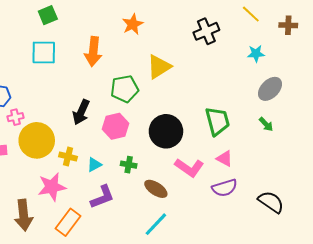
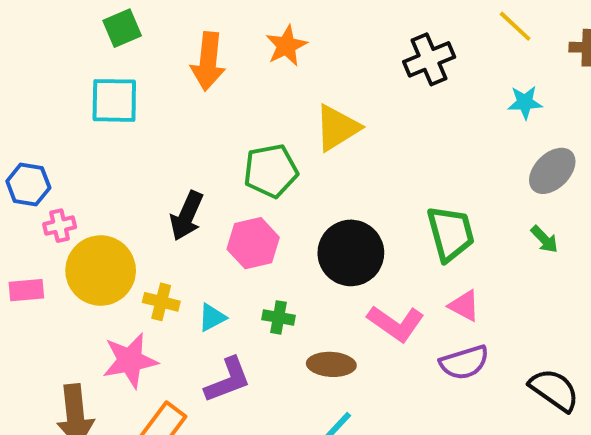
orange arrow: (93, 51) -> (208, 61), moved
brown ellipse: (156, 189) -> (331, 364), turned -30

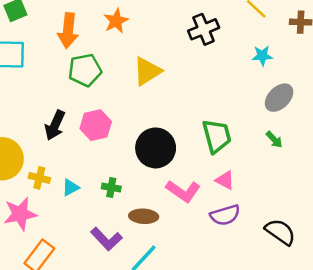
green pentagon: (271, 171) -> (85, 70), moved
pink hexagon: (253, 243) -> (96, 125), moved
purple L-shape: (228, 380) -> (106, 239), moved, turned 68

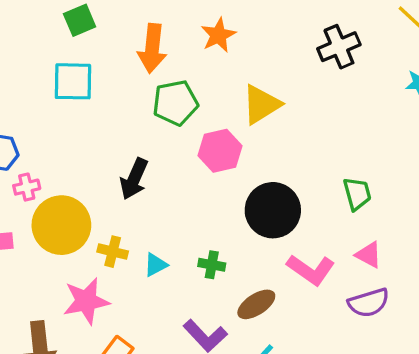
pink hexagon: (96, 125) -> (220, 151), moved
green trapezoid: (217, 136) -> (357, 194), size x0.7
brown ellipse: (144, 216) -> (256, 304), turned -36

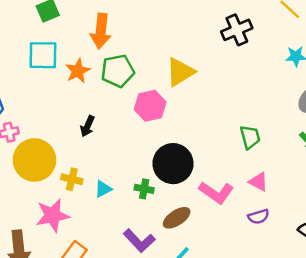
orange star: (218, 35) -> (78, 71), moved
black arrow: (134, 179) -> (87, 126), size x0.7
black circle: (273, 210) -> (173, 164), moved
purple semicircle: (369, 303) -> (259, 217), size x0.7

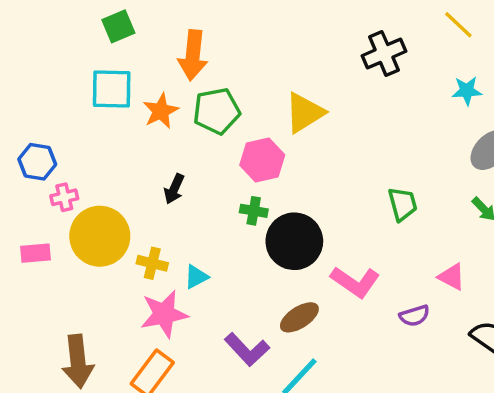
pink triangle: (259, 182) -> (452, 277), moved
green cross: (144, 189) -> (254, 211), moved
pink star: (53, 215) -> (164, 314), moved

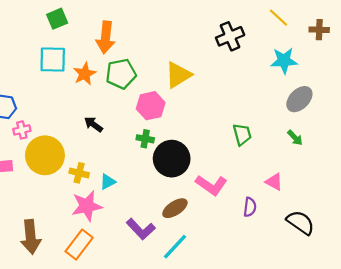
cyan star: (467, 91) -> (284, 61), size x1.4
black arrow: (174, 189) -> (93, 124), turned 102
purple semicircle: (414, 316) -> (250, 207), turned -66

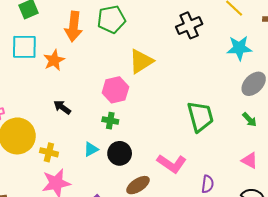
green pentagon: (121, 74) -> (111, 19), moved
green trapezoid: (242, 134) -> (200, 117), size x1.5
black circle: (172, 159) -> (120, 153), moved, size x0.7
cyan triangle: (108, 182) -> (91, 149), moved
pink triangle: (274, 182) -> (249, 161), moved

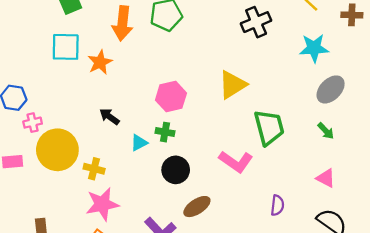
yellow triangle: (141, 61) -> (232, 85), moved
cyan triangle: (91, 149) -> (139, 143), moved
pink L-shape: (172, 164) -> (236, 162), moved

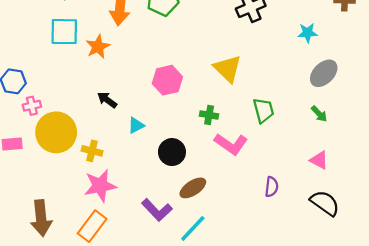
cyan star: (314, 48) -> (307, 33), size x0.7
yellow triangle: (232, 85) -> (228, 69), turned -44
green trapezoid: (269, 127) -> (263, 110), size x0.7
green cross: (165, 132) -> (209, 115), moved

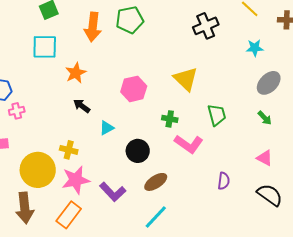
orange star: (98, 47) -> (76, 73), moved
yellow circle: (56, 132) -> (38, 170), moved
purple L-shape: (157, 210) -> (113, 192), moved

